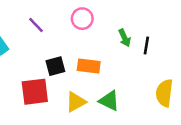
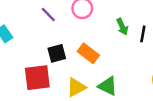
purple line: (36, 25) -> (48, 14), moved
orange rectangle: (89, 66) -> (88, 53), turned 30

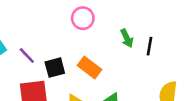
purple line: (48, 14) -> (27, 56), moved

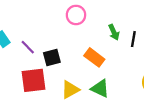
orange rectangle: (89, 68) -> (94, 57), moved

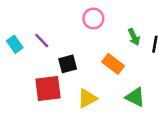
purple line: (28, 47) -> (42, 41), moved
green triangle: (100, 88) -> (135, 97), moved

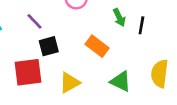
purple line: (42, 41) -> (34, 21), moved

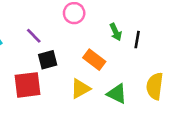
yellow triangle: (70, 83) -> (80, 89), moved

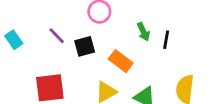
black square: (48, 60) -> (85, 46), moved

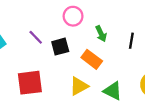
green arrow: (143, 32) -> (101, 34), moved

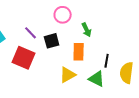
black line: (131, 41) -> (107, 61), moved
orange rectangle: (92, 59) -> (79, 52), turned 54
red square: (30, 83) -> (24, 58), moved, turned 30

